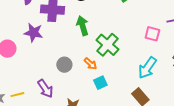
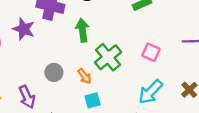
pink square: (152, 34) -> (151, 52), moved

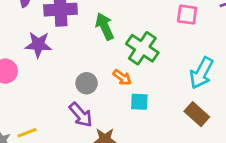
pink square: (151, 52) -> (187, 15), moved
purple arrow: (27, 97) -> (81, 115), moved
cyan square: (93, 100) -> (139, 102), turned 35

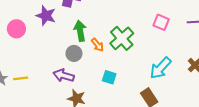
green arrow: (105, 26) -> (80, 31), moved
orange arrow: (122, 77) -> (97, 45), moved
purple arrow: (81, 115) -> (64, 76), turned 132

